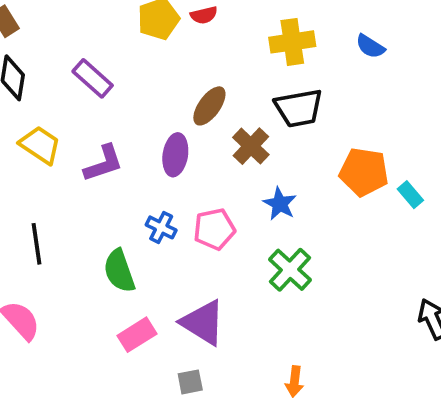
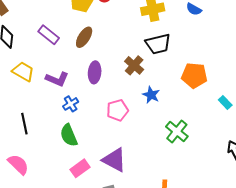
brown ellipse: (209, 106) -> (84, 37), moved
purple L-shape: (104, 163) -> (57, 79), turned 45
cyan rectangle: (410, 195) -> (225, 103), moved
blue cross: (161, 227) -> (71, 104), moved, turned 35
green cross: (290, 270) -> (177, 131), moved

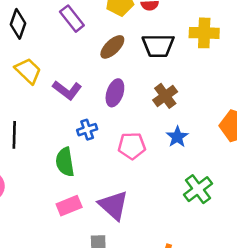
purple rectangle: (49, 35) -> (72, 19), moved
black trapezoid: (158, 44) -> (158, 46), moved
blue cross: (71, 104) -> (87, 130), moved

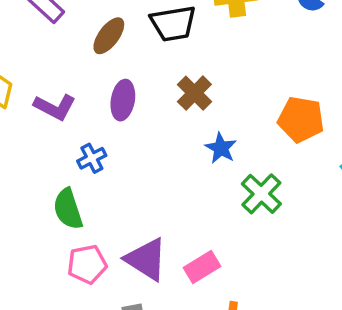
pink pentagon: (132, 146) -> (87, 264), moved
green cross: (198, 189) -> (261, 194), moved
pink rectangle: (69, 206) -> (202, 267), moved

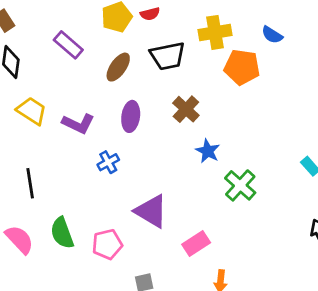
orange pentagon: (301, 119) -> (242, 67), moved
green semicircle: (68, 209) -> (62, 233), moved
purple triangle: (146, 259) -> (151, 211), moved

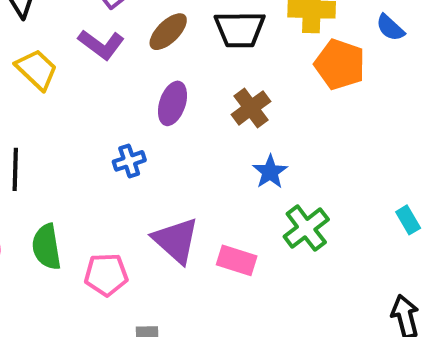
purple L-shape: (78, 124) -> (101, 44), moved
pink rectangle: (196, 243) -> (237, 260), moved, turned 40

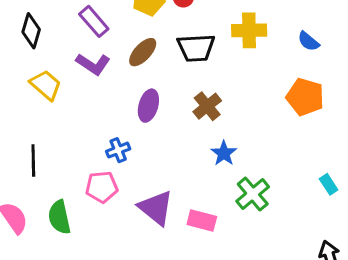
orange pentagon: (340, 64) -> (305, 97), moved
pink pentagon: (106, 275) -> (102, 187), moved

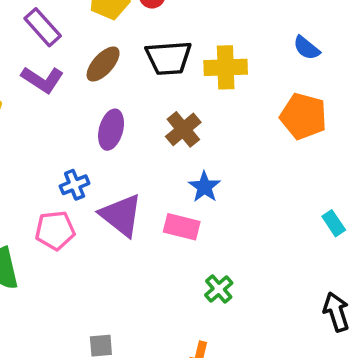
yellow cross: (249, 30) -> (226, 67), moved
green cross: (253, 194) -> (219, 289), moved, size x0.7
purple triangle: (156, 208) -> (121, 215), moved
pink rectangle: (202, 221) -> (182, 227), moved

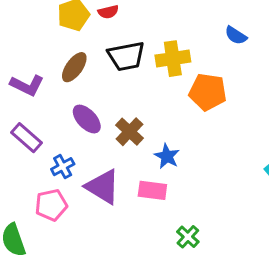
purple rectangle: (43, 27) -> (26, 138), moved
orange pentagon: (303, 116) -> (208, 92), moved
brown cross: (183, 129) -> (129, 132), moved
purple ellipse: (111, 130) -> (87, 119), turned -52

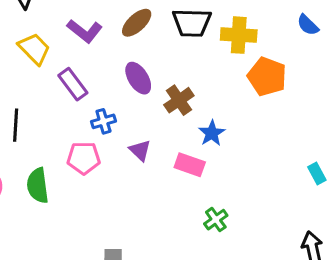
purple triangle: (103, 187) -> (140, 150), size x0.6

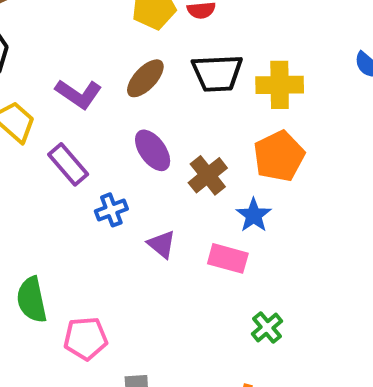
orange pentagon: (267, 76) -> (279, 156), moved, turned 30
pink pentagon: (84, 158) -> (86, 338), moved

